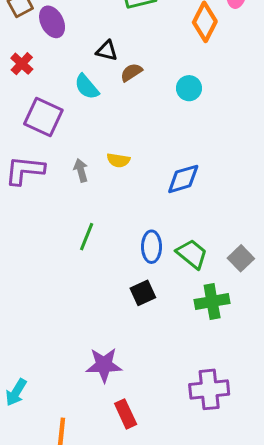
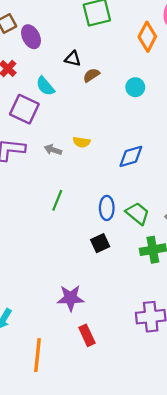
cyan semicircle: (87, 87) -> (45, 86), moved
gray arrow: (81, 170) -> (53, 150), turned -56

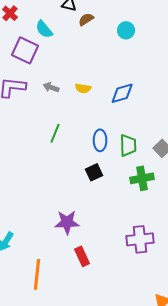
yellow semicircle: (81, 142) -> (83, 88), moved
green trapezoid: (137, 213) -> (128, 145), turned 50

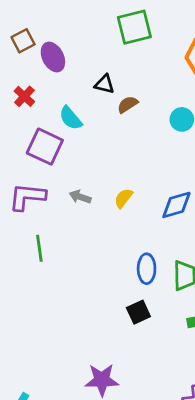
yellow semicircle: (83, 88) -> (123, 198), turned 119
green line: (55, 133) -> (39, 248), moved, turned -30

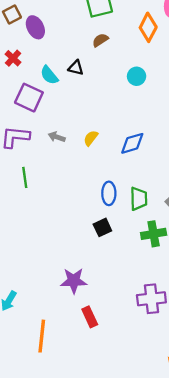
black triangle: (104, 84) -> (76, 68), moved
brown semicircle: (128, 104) -> (100, 40), moved

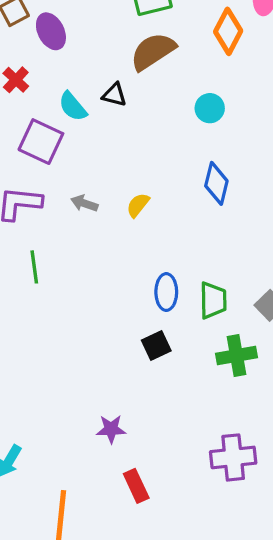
brown semicircle: (100, 40) -> (153, 51), size x1.8
blue diamond: (132, 143) -> (216, 183), moved, turned -60
purple star: (74, 281) -> (111, 429), size x0.7

